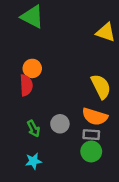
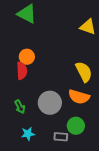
gray circle: (60, 124) -> (50, 103), size x1.5
green arrow: (33, 129) -> (20, 107), moved
gray rectangle: (91, 135) -> (61, 137), moved

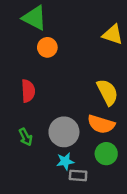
orange circle: (27, 57) -> (47, 47), moved
green circle: (76, 126) -> (106, 154), moved
cyan star: (28, 134) -> (65, 161), moved

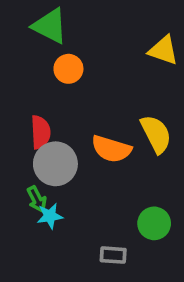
orange semicircle: (101, 124) -> (111, 149), moved
gray circle: (64, 132) -> (55, 164), moved
cyan star: (65, 161) -> (50, 216), moved

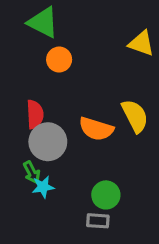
green circle: (154, 223) -> (106, 195), moved

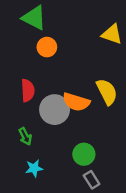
gray circle: (48, 142) -> (55, 110), moved
cyan star: (43, 187) -> (34, 168), moved
gray rectangle: (98, 221) -> (92, 180), moved, turned 54

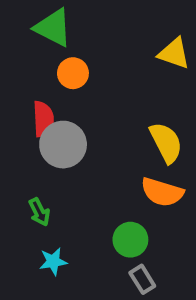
red semicircle: (28, 90) -> (43, 119), moved
orange semicircle: (76, 102) -> (162, 192), moved
gray circle: (55, 110) -> (63, 145), moved

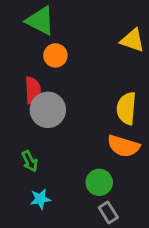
yellow semicircle: (166, 143) -> (126, 108), turned -148

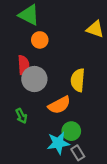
yellow semicircle: (126, 108) -> (78, 80), moved
orange semicircle: (123, 146) -> (59, 105), moved, turned -45
cyan star: (40, 199) -> (58, 143), moved, size x1.5

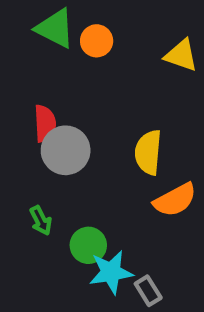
orange circle: (40, 40) -> (97, 41), moved
orange semicircle: (59, 105) -> (175, 200), moved
green circle: (71, 131) -> (88, 245), moved

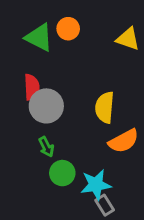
green triangle: (55, 28) -> (39, 37), moved
green arrow: (41, 221) -> (46, 147), moved
cyan star: (111, 272) -> (96, 185), moved

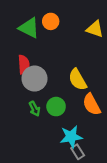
yellow semicircle: (105, 107) -> (78, 80), turned -35
orange semicircle: (124, 141) -> (92, 104), turned 90
green circle: (62, 173) -> (56, 107), moved

